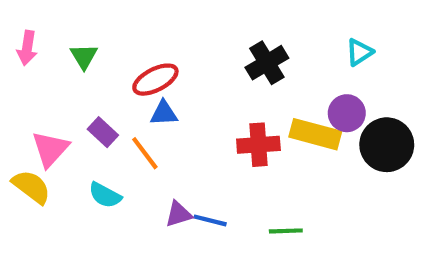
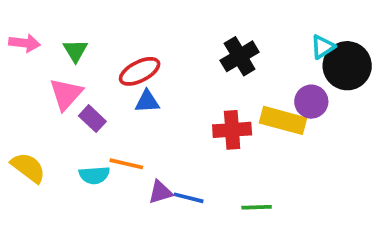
pink arrow: (27, 48) -> (24, 43), turned -92
black circle: (387, 145) -> (347, 66), moved
pink triangle: (50, 149) -> (66, 94), moved
orange line: (145, 153) -> (126, 164), moved, turned -40
cyan semicircle: (105, 195) -> (94, 175), turned -32

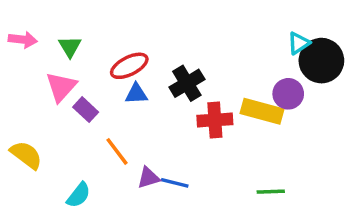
black cross: (240, 56) -> (187, 83), moved
orange line: (126, 164) -> (117, 151), turned 40
cyan semicircle: (94, 175) -> (79, 195), moved, turned -48
green line: (257, 207) -> (271, 192), moved

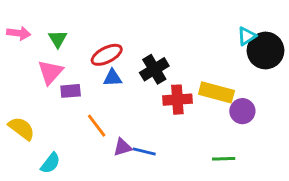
purple circle: (288, 94) -> (242, 111), moved
purple rectangle: (86, 110) -> (71, 91), turned -48
cyan semicircle: (79, 195) -> (50, 163), moved

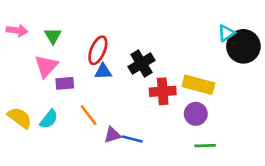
red ellipse: (107, 55) -> (98, 50), turned -40
purple circle: (242, 111) -> (196, 114), moved
cyan semicircle: (50, 163) -> (49, 119), moved

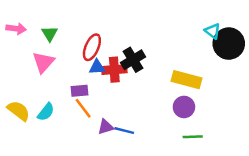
cyan triangle: (226, 33) -> (213, 31), turned -49
purple rectangle: (65, 83) -> (79, 91), moved
red cross: (163, 91) -> (114, 70), moved

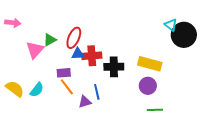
green triangle: (50, 34) -> (50, 40), moved, turned 32
black cross: (133, 60) -> (114, 67), moved, turned 30
blue line: (124, 131) -> (97, 92), moved, turned 63

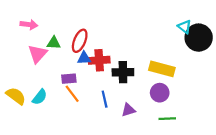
pink arrow: (13, 23) -> (29, 25), moved
green triangle: (50, 40) -> (54, 43), turned 32
purple triangle: (85, 102) -> (128, 110), moved

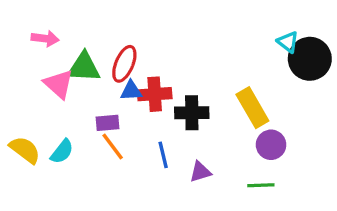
green triangle: (54, 43) -> (84, 67), size x1.5
pink triangle: (38, 54) -> (59, 84), turned -30
yellow rectangle: (162, 69) -> (252, 108), turned 45
purple circle: (160, 93) -> (271, 145), moved

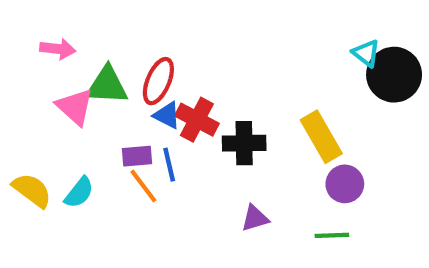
blue triangle: (131, 91) -> (167, 115), turned 30
red cross: (155, 94) -> (197, 120), turned 32
blue line: (163, 155) -> (169, 165), moved

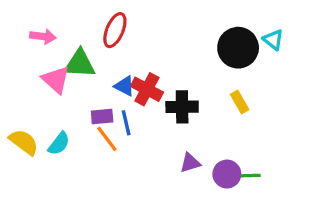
black circle: (394, 75) -> (238, 48), moved
red ellipse: (158, 81) -> (115, 30), moved
yellow rectangle: (321, 137) -> (240, 102), size x0.6
purple circle: (345, 184) -> (227, 174), moved

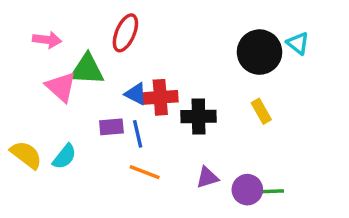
red cross: (147, 89) -> (160, 97), turned -32
orange line: (107, 139) -> (145, 172), moved, turned -32

